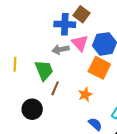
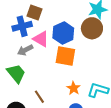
brown line: (55, 88) -> (39, 97), moved, turned -40
orange star: (85, 94) -> (74, 88), moved

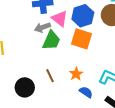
green trapezoid: (16, 73) -> (51, 41), moved, turned 55
orange star: (74, 88) -> (76, 74), moved

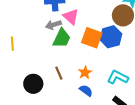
blue hexagon: (83, 16) -> (111, 37), moved
blue semicircle: (86, 92) -> (86, 91), moved

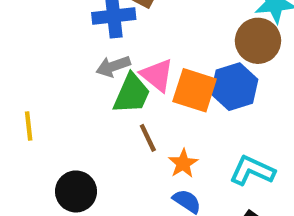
pink triangle: (71, 17) -> (157, 75), moved
yellow line: (12, 44) -> (29, 126), moved
brown line: (59, 73) -> (148, 138), moved

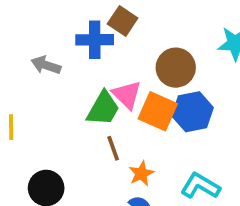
brown circle: (258, 41) -> (176, 68), moved
gray arrow: (113, 66) -> (46, 65), moved, turned 32

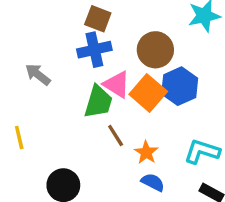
blue cross: (95, 40) -> (94, 50), moved
gray arrow: (46, 65) -> (38, 74), turned 32
orange square: (158, 111) -> (148, 93), turned 30

